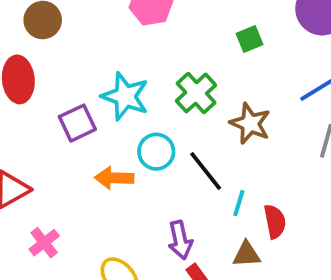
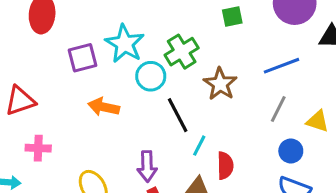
cyan circle: (156, 152) -> (151, 76), moved
pink cross: (44, 243) -> (38, 148), turned 30

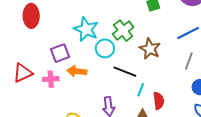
purple square: (83, 58) -> (60, 53), moved
black line: (178, 115) -> (125, 72), turned -35
pink cross: (38, 148) -> (51, 79), moved

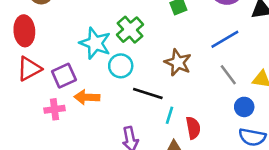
green cross: (123, 31) -> (130, 30), moved
gray line: (189, 61) -> (228, 75), turned -54
red triangle: (23, 73) -> (29, 69), moved

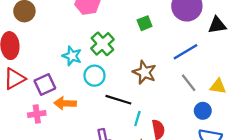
cyan star: (95, 43) -> (72, 56), size x0.7

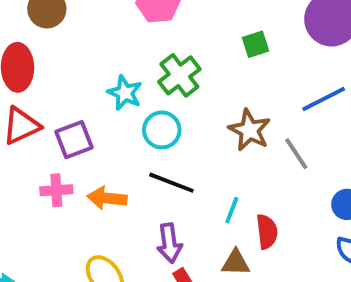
gray line: (189, 83) -> (296, 154), moved
black line: (118, 100) -> (171, 183), moved
orange arrow: (65, 103) -> (107, 198), moved

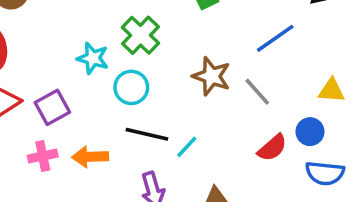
cyan line: (232, 210) -> (187, 147), moved, turned 30
red semicircle: (267, 232) -> (272, 148), moved, turned 64

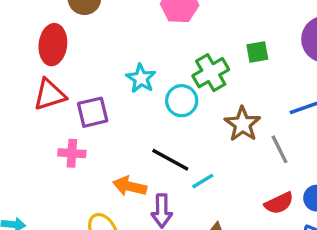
green cross: (140, 35) -> (211, 73), moved
cyan circle: (131, 87) -> (182, 101), moved
orange arrow: (90, 157) -> (130, 186), moved

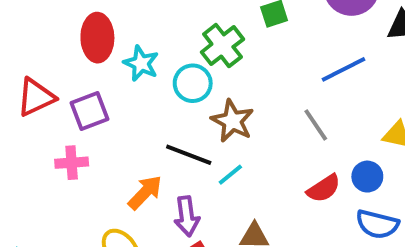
red ellipse: (53, 45) -> (97, 38), moved
brown star: (242, 124) -> (232, 121), moved
orange arrow: (130, 186) -> (145, 192), turned 128

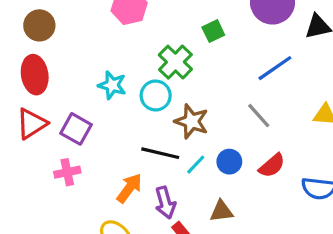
red ellipse: (97, 38) -> (35, 75), moved
purple square: (89, 111) -> (76, 129), turned -32
blue circle: (367, 177) -> (229, 162), moved

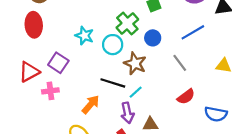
red triangle: (32, 124) -> (29, 72), moved
blue circle: (229, 162) -> (153, 38), moved
purple arrow: (165, 203) -> (127, 113), moved

